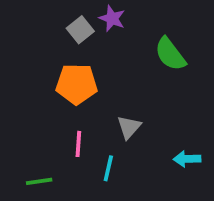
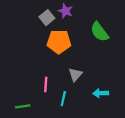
orange pentagon: (77, 84) -> (59, 42), moved
cyan arrow: (187, 159) -> (101, 93), moved

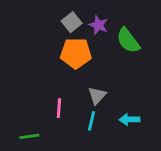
purple star: (65, 11) -> (98, 25), moved
gray square: (47, 18) -> (72, 22), moved
cyan line: (63, 99) -> (91, 121), moved

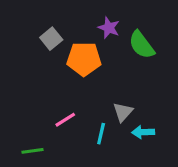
gray square: (72, 22) -> (51, 39), moved
gray triangle: (97, 96) -> (123, 112), moved
pink line: (59, 108) -> (65, 120), turned 54

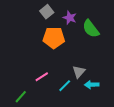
gray square: (51, 39) -> (47, 12), moved
cyan line: (101, 134) -> (65, 86), turned 32
green line: (32, 151) -> (21, 97), turned -40

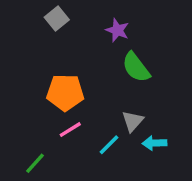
gray square: (47, 12) -> (57, 18), moved
green semicircle: (91, 29) -> (136, 67), moved
orange pentagon: (54, 38) -> (65, 93), moved

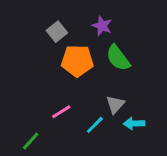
gray square: (57, 18) -> (57, 32), moved
orange pentagon: (65, 93) -> (77, 61), moved

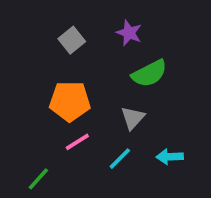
green semicircle: (118, 58) -> (149, 73), turned -80
orange pentagon: (77, 61) -> (70, 101), moved
gray triangle: (115, 105) -> (133, 118), moved

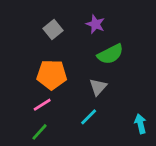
pink line: (77, 142) -> (42, 105), moved
cyan arrow: (170, 157) -> (140, 124), moved, turned 78
green line: (38, 179) -> (39, 132), moved

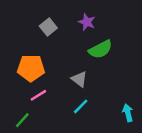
orange pentagon: (52, 75) -> (31, 68), moved
gray triangle: (98, 87) -> (79, 79), moved, turned -35
green line: (39, 132) -> (22, 120), moved

